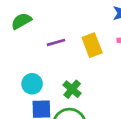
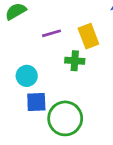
green cross: (72, 89) -> (75, 61), moved, turned -36

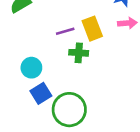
purple line: (51, 33) -> (65, 31), moved
blue square: (36, 102) -> (41, 93), turned -30

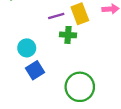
green circle: (69, 110) -> (80, 87), moved

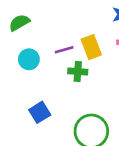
cyan circle: (27, 48) -> (29, 59), moved

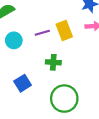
green cross: (78, 72) -> (53, 62), moved

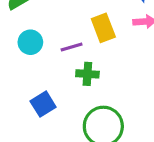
purple line: (42, 33) -> (72, 47), moved

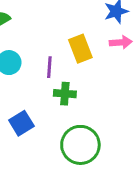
purple line: (72, 47) -> (49, 67), turned -70

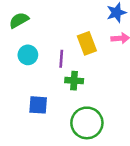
blue square: (21, 123) -> (38, 105), turned 36

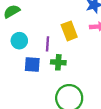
blue square: (38, 105) -> (32, 64), moved

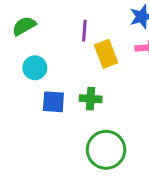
purple line: (47, 44) -> (84, 31), moved

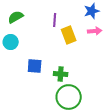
cyan circle: (35, 68) -> (11, 42), moved
green cross: (91, 99) -> (61, 74), moved

